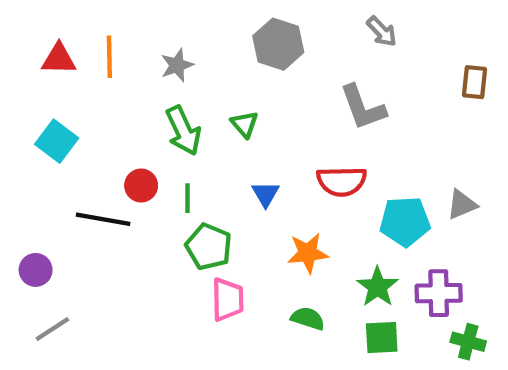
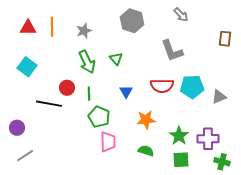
cyan pentagon: (405, 221) -> (192, 87), moved

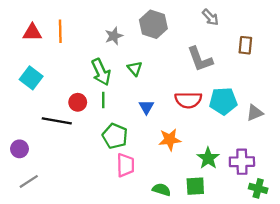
gray star: (84, 31) -> (114, 36), moved
brown rectangle: (225, 39) -> (245, 45), moved
green line: (89, 94) -> (103, 100), moved
green semicircle: (146, 151) -> (162, 190), moved
green square: (181, 160) -> (195, 186), moved

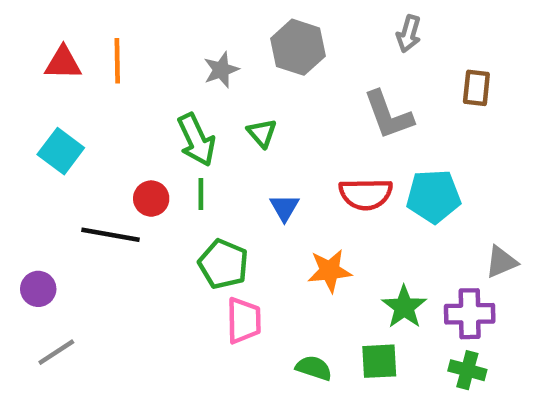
gray arrow: (210, 17) -> (409, 34), turned 60
gray triangle: (255, 113) -> (501, 262), moved
green cross: (258, 188) -> (467, 370), moved

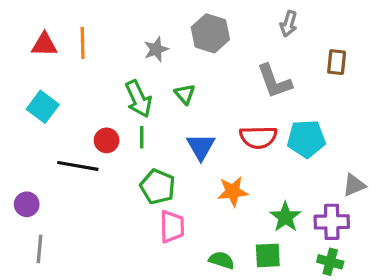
blue triangle: (284, 208) -> (201, 147), size x1.4
gray line: (56, 352) -> (39, 249), turned -52

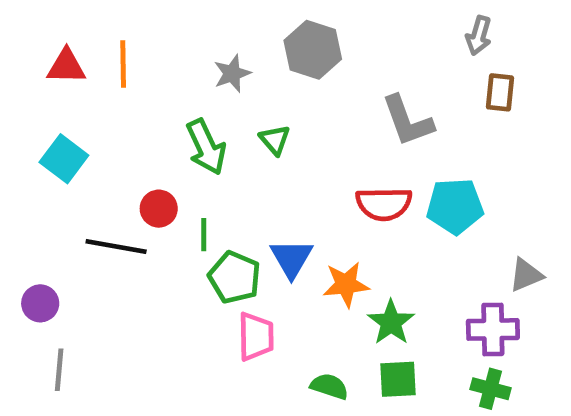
gray arrow: (289, 24) -> (479, 36), moved
green line: (142, 137) -> (204, 235), moved
blue triangle: (201, 147) -> (291, 258), moved
green star: (285, 217) -> (391, 322), moved

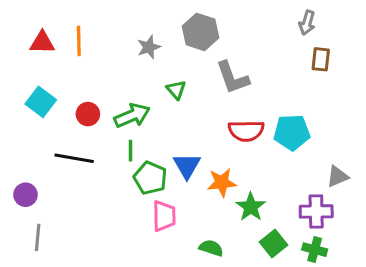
gray L-shape: (408, 121) -> (232, 78), moved
green arrow: (206, 147) -> (132, 116), moved, turned -88
red circle: (159, 209) -> (88, 114), moved
green square: (398, 379) -> (274, 243), moved, turned -36

